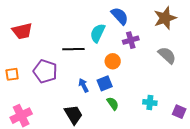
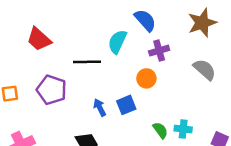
red trapezoid: (22, 31) -> (39, 39), moved, turned 55
orange circle: (113, 61) -> (146, 78), moved
green semicircle: (113, 104) -> (160, 130), moved

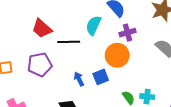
red trapezoid: (39, 39) -> (42, 28), moved
orange circle: (146, 78) -> (117, 55), size x1.5
purple pentagon: (52, 90) -> (40, 65), turned -30

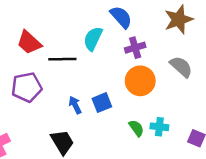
orange circle: (117, 55) -> (140, 81), moved

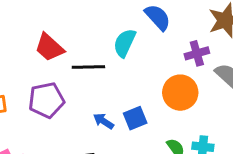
purple cross: (135, 48) -> (197, 53), moved
blue arrow: (75, 105) -> (104, 121), turned -30

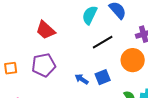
cyan semicircle: (125, 43) -> (90, 15), moved
black line: (88, 67) -> (103, 42), moved, turned -30

